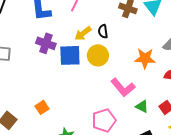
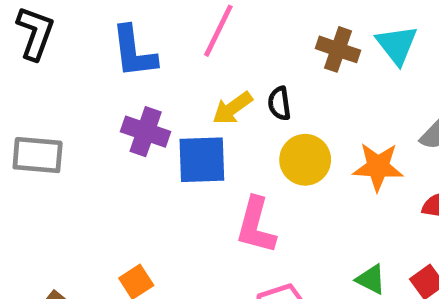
yellow circle: (98, 55) -> (305, 160), moved
pink L-shape: (123, 87) -> (256, 225), moved, turned 55

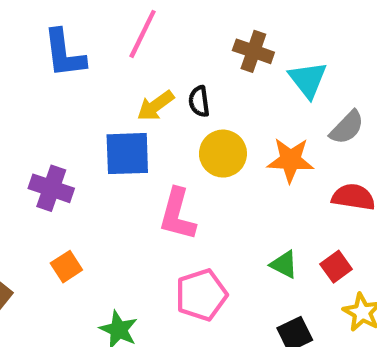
cyan triangle: (397, 45) -> (308, 80), moved
purple cross: (146, 132) -> (51, 188), moved

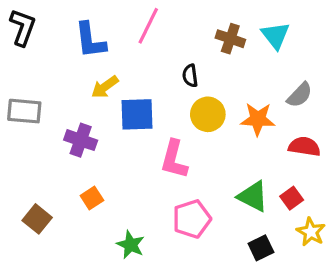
cyan triangle: (308, 80) -> (275, 35), moved
yellow arrow: (156, 106) -> (105, 87), moved
green triangle: (284, 264) -> (253, 196), size x1.5

